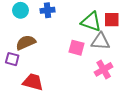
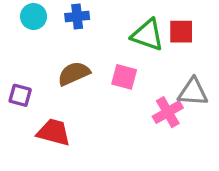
gray triangle: (100, 41) -> (193, 92), moved
brown semicircle: (26, 42) -> (74, 74), moved

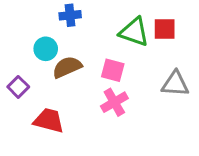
cyan circle: (34, 16) -> (46, 49), moved
purple square: (20, 95) -> (18, 87), turned 30
pink cross: (168, 112) -> (114, 102), moved

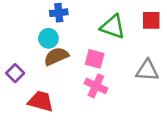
red square: (165, 29) -> (151, 20), moved
cyan circle: (46, 49) -> (48, 38), moved
pink cross: (114, 102) -> (96, 86), turned -35

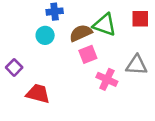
brown semicircle: (56, 56) -> (81, 33), moved
pink square: (95, 59) -> (88, 54), turned -36
pink cross: (96, 86) -> (107, 79), moved

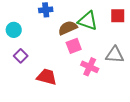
cyan circle: (45, 35) -> (14, 30), moved
purple square: (14, 67) -> (21, 56), moved
red trapezoid: (38, 94) -> (47, 77), moved

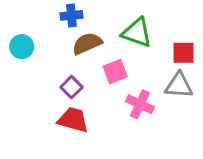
red square: (118, 16) -> (184, 53), moved
brown semicircle: (68, 28) -> (87, 43), moved
purple square: (21, 56) -> (71, 87), moved

